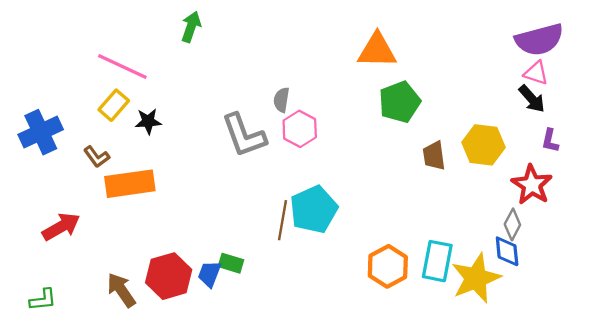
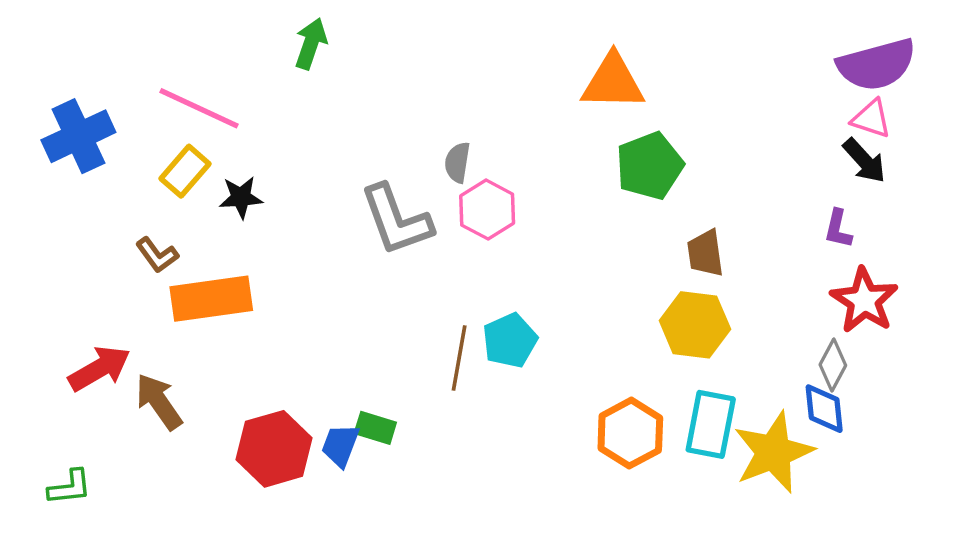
blue cross: (41, 132) -> (78, 136), moved
purple L-shape: (550, 141) -> (838, 229), moved
yellow hexagon: (483, 145) -> (695, 325), moved
cyan pentagon: (314, 209) -> (510, 341), size x0.7
brown arrow: (121, 290) -> (159, 402), moved

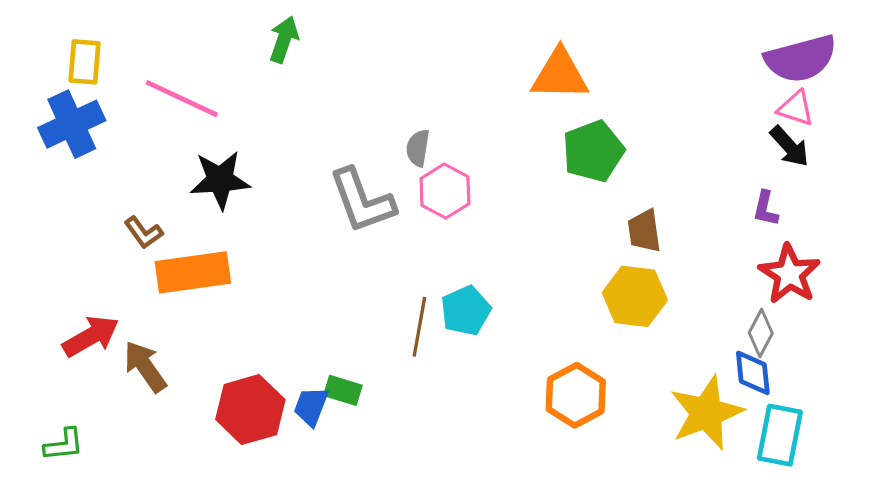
yellow rectangle: (185, 171) -> (84, 62), moved, turned -36
black star: (241, 197) -> (220, 180), size x1.5
cyan rectangle: (711, 424) -> (780, 435), moved

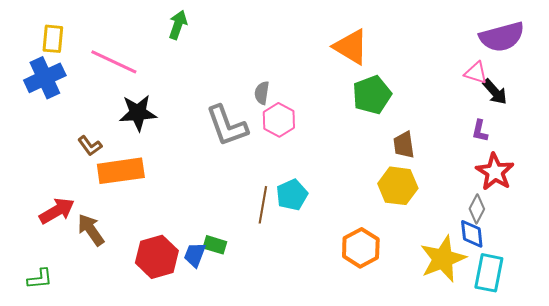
orange triangle: (560, 75) -> (351, 47), turned 30
pink triangle: (796, 108) -> (476, 73), moved

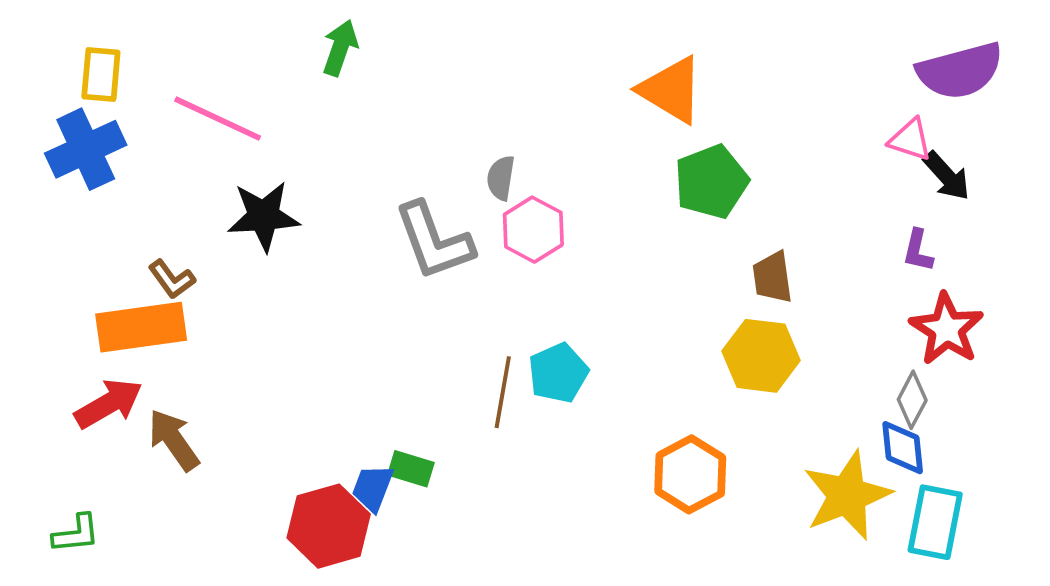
orange rectangle: (121, 171) -> (141, 327), moved
red hexagon: (157, 257) -> (329, 526), moved

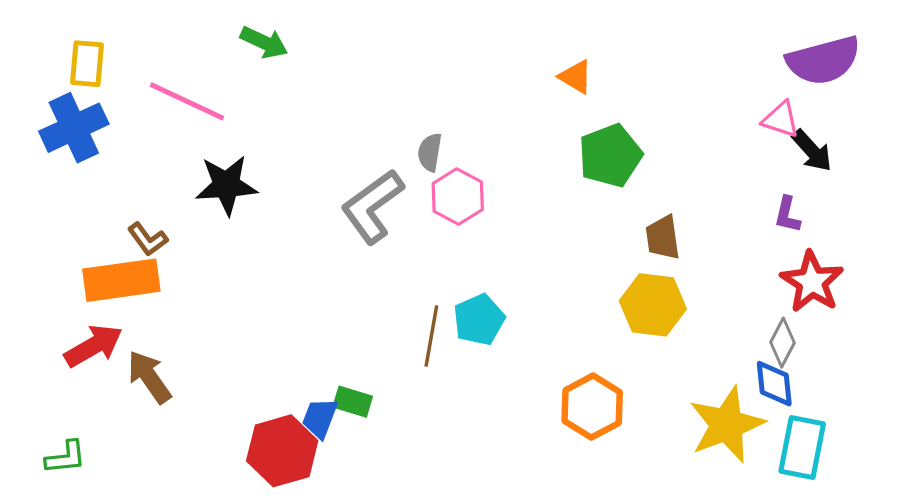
green arrow: (340, 48) -> (264, 42), moved, turned 96
orange triangle: (671, 90) -> (576, 77), size x0.6
gray L-shape: (434, 241) -> (372, 206), turned 74

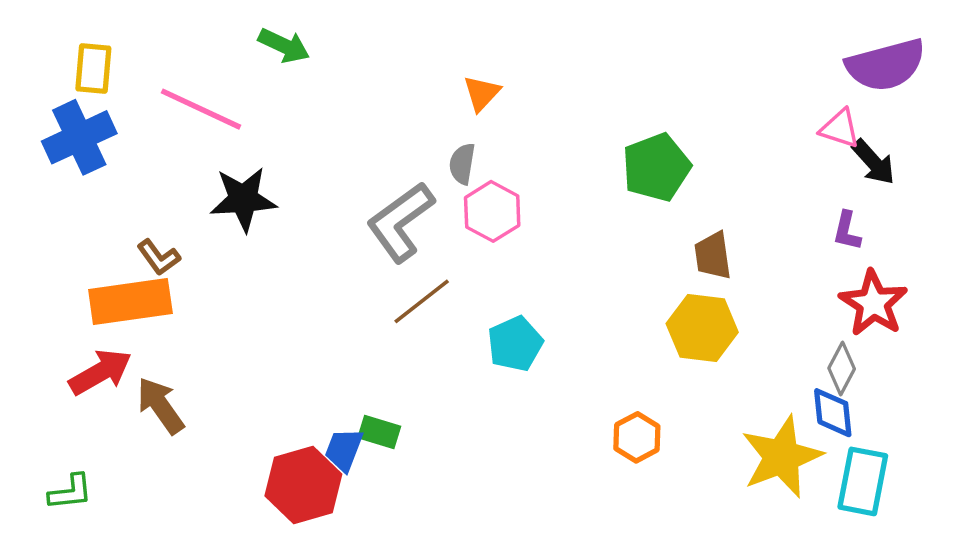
orange triangle: (576, 77) -> (482, 93), moved, turned 42
brown line: (431, 336) -> (422, 301), moved, turned 42
orange hexagon: (592, 407) -> (637, 437), size x0.7

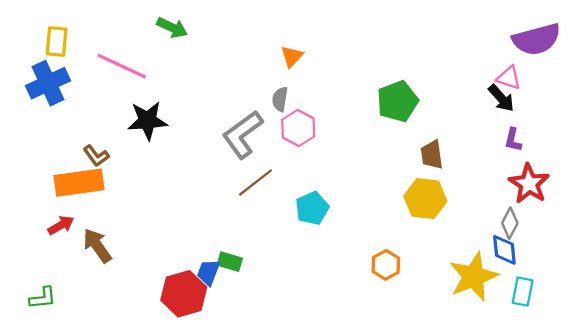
black arrow: (873, 162) -> (501, 98), moved
red arrow: (100, 372) -> (61, 225), size x0.7
cyan rectangle: (863, 481) -> (523, 292), size x0.7

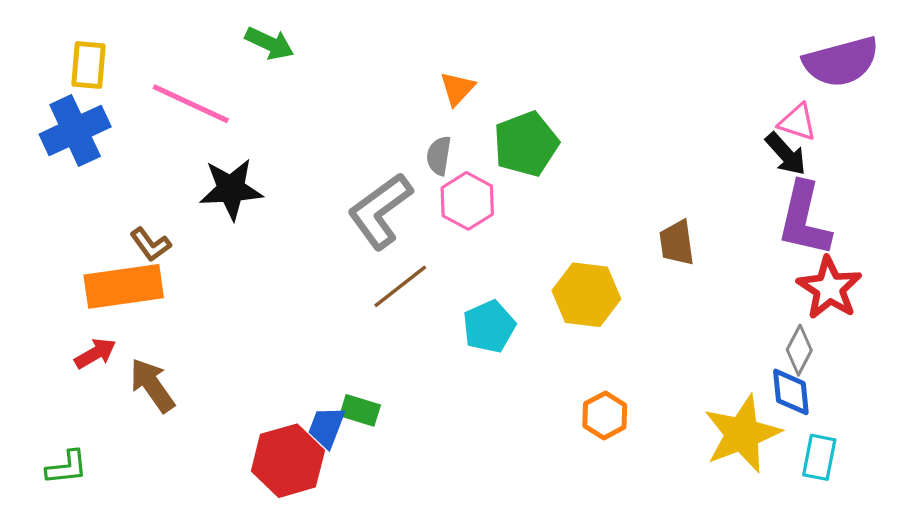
green pentagon: (398, 101) -> (526, 144), moved
purple L-shape: (513, 140) -> (804, 219), size x2.0
yellow hexagon: (425, 199) -> (586, 295), moved

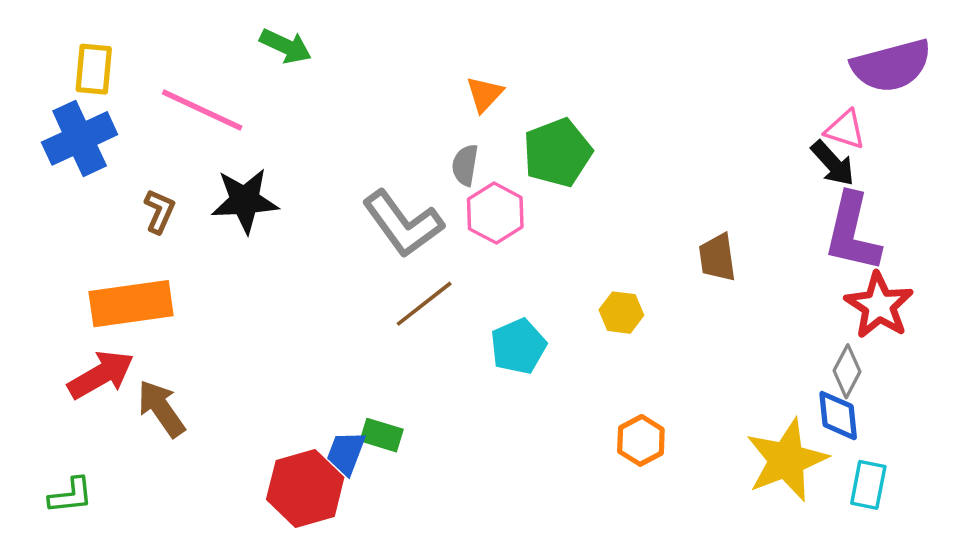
gray L-shape: (380, 211) -> (403, 224), turned -90
brown L-shape: (151, 244) -> (159, 211), moved, turned -120
yellow hexagon: (586, 295) -> (621, 313), size x0.6
red arrow: (95, 353) -> (101, 375), size x1.5

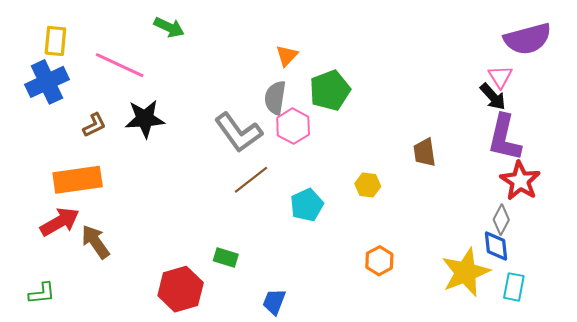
pink triangle: (845, 130) -> (500, 77), turned 40
gray semicircle: (465, 165) -> (275, 98), size x1.4
brown L-shape: (159, 211) -> (94, 125), turned 40
blue trapezoid: (346, 453) -> (274, 302), moved

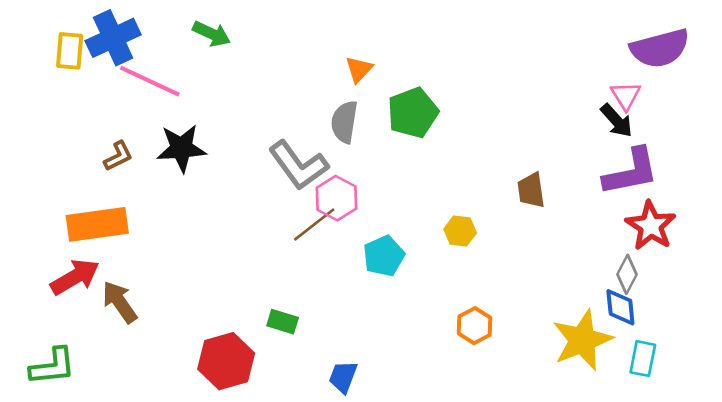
blue cross: (47, 82) -> (113, 38), moved
pink hexagon: (293, 126) -> (336, 198), moved
purple L-shape: (504, 138) -> (631, 172), turned -114
green L-shape: (42, 293) -> (53, 366), size x1.4

